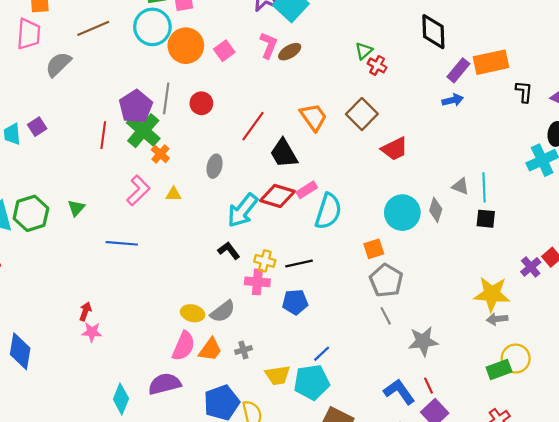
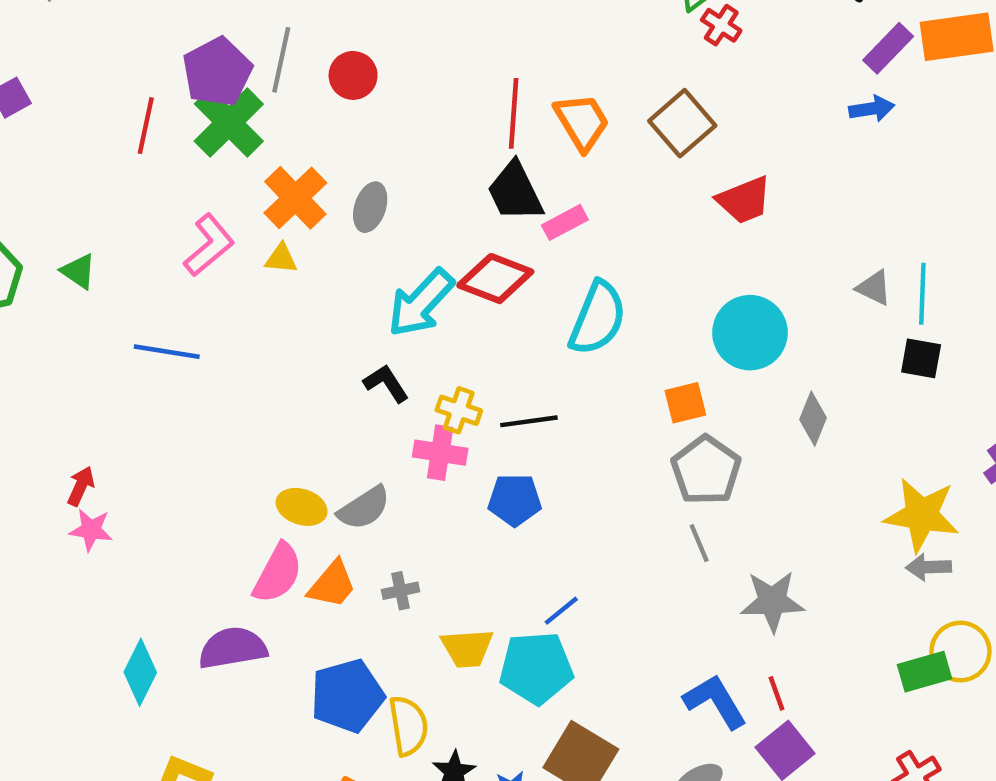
red line: (253, 126) -> (514, 113), moved, turned -36
orange cross: (160, 154) -> (295, 198), moved, size x1.6
pink rectangle: (307, 190) -> (565, 222), moved
green triangle: (76, 208) -> (78, 271), turned -42
gray diamond: (436, 210) -> (813, 419), moved

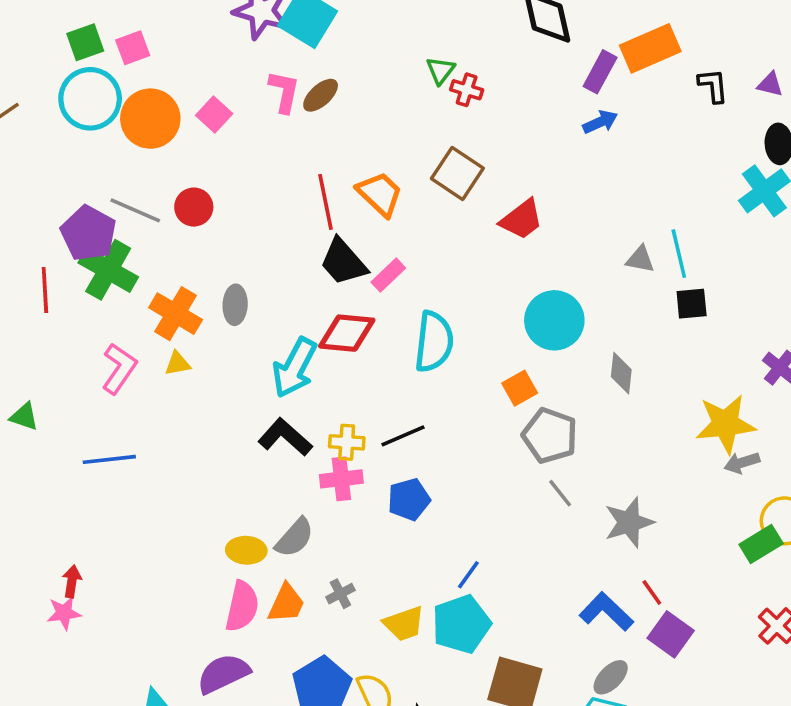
gray line: (281, 60) -> (135, 210), turned -63
black L-shape: (386, 383) -> (285, 437), size x1.4
pink star: (91, 530) -> (64, 613), moved

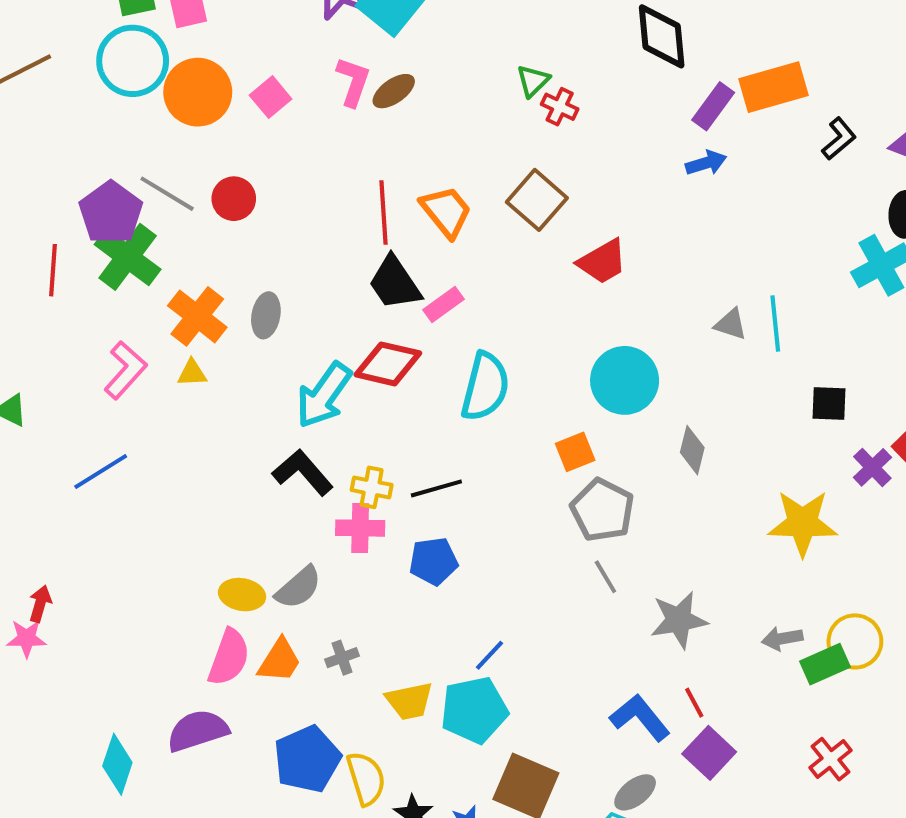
black L-shape: (713, 86) -> (839, 139), turned 48
black square: (692, 304) -> (829, 403), moved
blue line: (109, 459) -> (101, 471), turned -33
gray arrow: (742, 463) -> (782, 639), moved

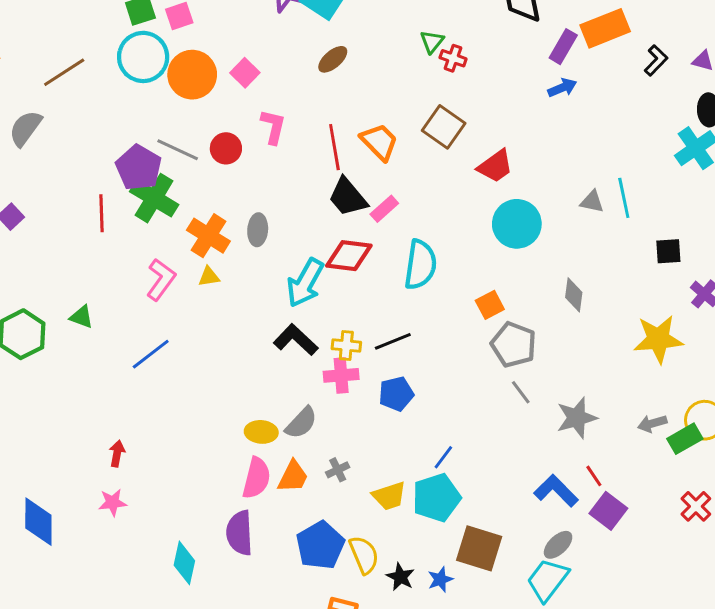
pink L-shape: (353, 82) -> (273, 127), moved
cyan circle: (625, 380) -> (517, 224), moved
pink star: (27, 638) -> (113, 503), moved
purple semicircle: (198, 731) -> (239, 533), turned -69

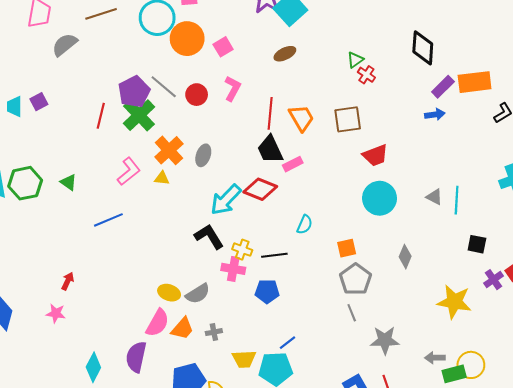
brown square: (444, 127) -> (348, 119), turned 32
cyan semicircle: (420, 265) -> (305, 225), moved, size x0.6

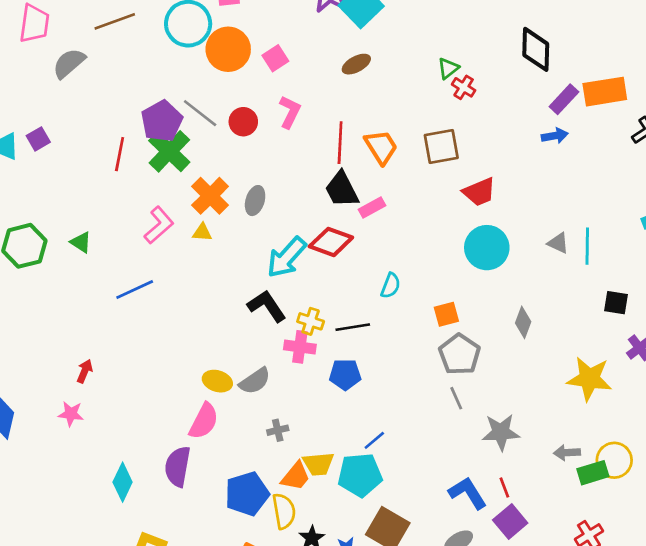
orange trapezoid: (182, 329) -> (296, 476), moved

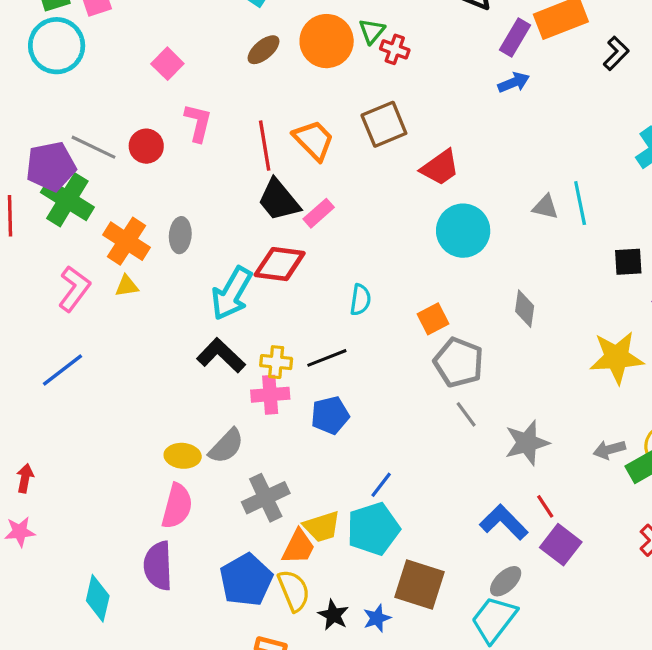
orange circle: (228, 49) -> (327, 41), moved
purple pentagon: (162, 121) -> (51, 166), turned 30
gray cross: (278, 430) -> (266, 498), size x1.8

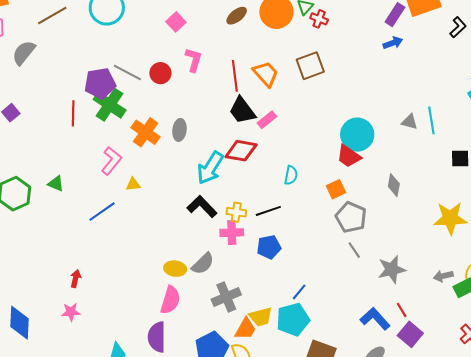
red trapezoid: (440, 168) -> (349, 156), moved, turned 68
yellow triangle: (127, 286) -> (133, 184), moved

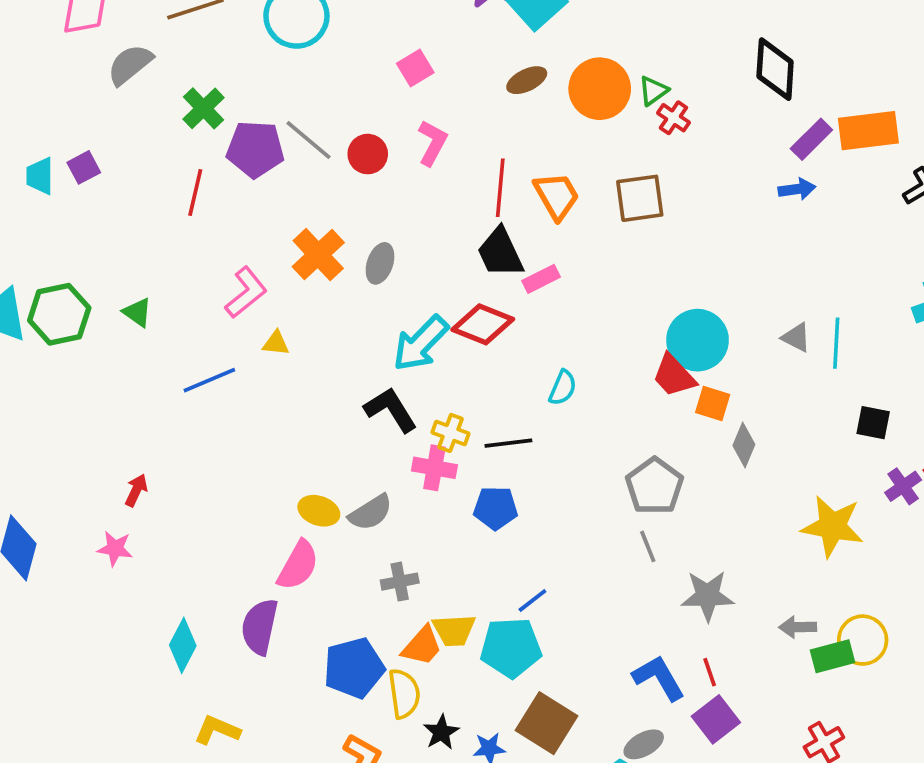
green cross: (110, 105) -> (204, 108), moved, size x0.7
orange square: (336, 189) -> (713, 403), moved, turned 30
gray cross: (226, 297) -> (400, 582), size x0.7

